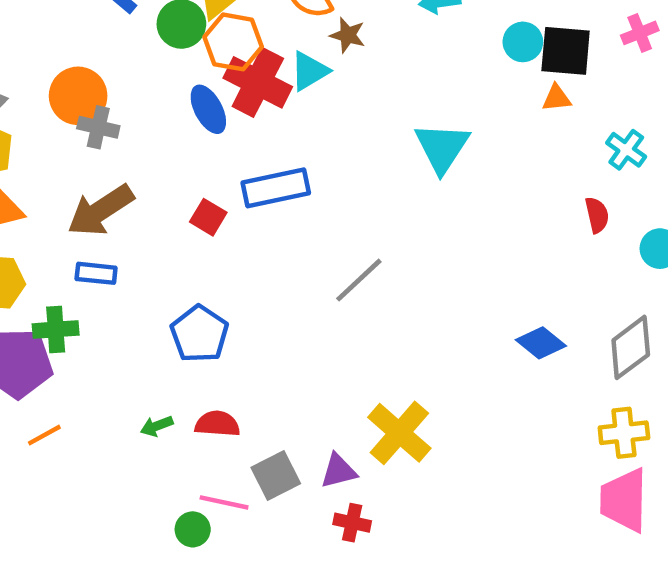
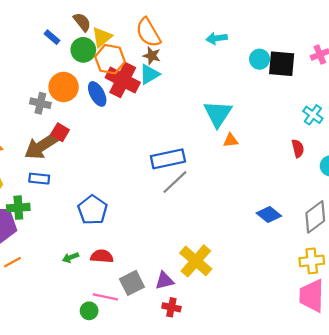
brown star: (348, 35) -> (152, 56), moved
orange circle: (78, 96) -> (64, 87), moved
orange triangle: (557, 98) -> (231, 140), moved
blue rectangle: (276, 188) -> (168, 159), moved
red square: (208, 217) -> (60, 132), moved

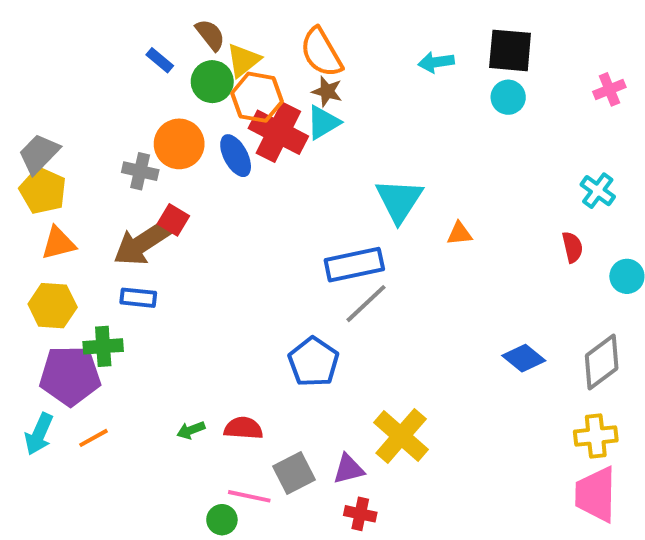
black square: (282, 64) -> (510, 50), moved
cyan triangle: (218, 114) -> (399, 200), moved
blue pentagon: (93, 210) -> (313, 362), moved

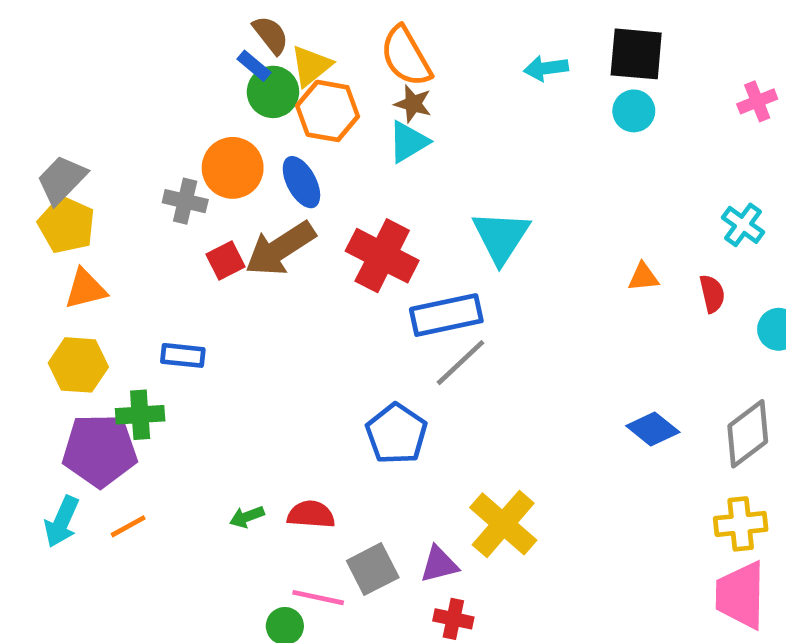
blue rectangle: (160, 60) -> (254, 66), moved
red cross: (278, 132) -> (382, 256), moved
red square: (173, 220) -> (226, 260), turned 32
orange triangle: (459, 233) -> (643, 277), moved
brown arrow: (142, 243) -> (280, 249), moved

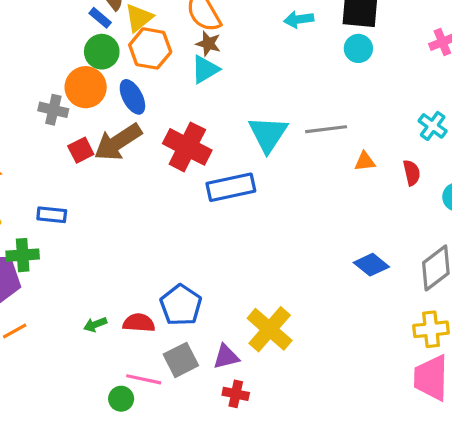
green circle: (273, 92) -> (102, 52), moved
gray line: (461, 363) -> (326, 129), moved, turned 36
blue pentagon: (396, 434) -> (181, 305), moved

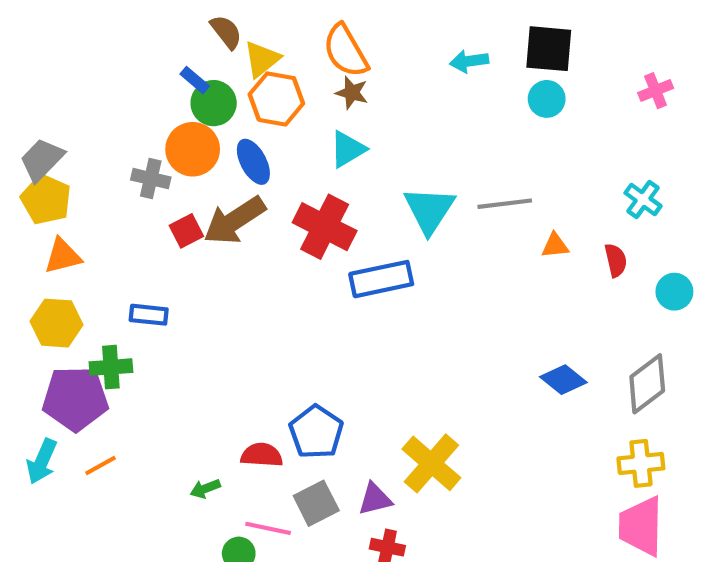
blue rectangle: (100, 18) -> (195, 80), moved
cyan triangle: (205, 69) -> (348, 149), moved
green arrow: (95, 324) -> (205, 489), moved

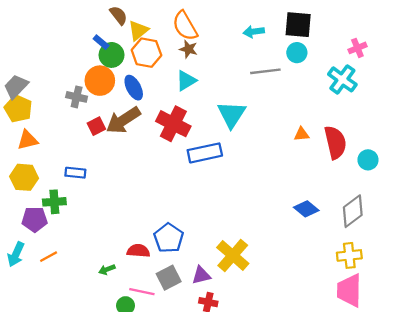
cyan cross: (643, 199) -> (342, 79), moved, size x1.4
gray line: (505, 204) -> (265, 71), moved
red semicircle: (616, 260) -> (335, 142), size x1.8
purple pentagon: (75, 398) -> (35, 219), size x0.7

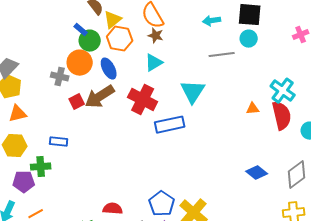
cyan cross: (342, 79) -> (283, 91), moved
blue pentagon: (169, 238) -> (162, 204), moved

